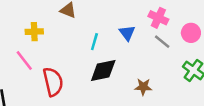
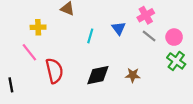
pink cross: (158, 18) -> (146, 15), turned 35
pink circle: (191, 33) -> (174, 37), moved
black diamond: (103, 70) -> (98, 75), moved

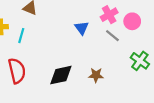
cyan line: (90, 36) -> (21, 36), moved
pink circle: (174, 37) -> (132, 21), moved

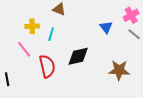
black diamond: (61, 75) -> (78, 56), moved
brown star: (96, 75) -> (119, 70), size x1.5

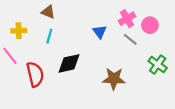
cyan line: (51, 34) -> (49, 36), moved

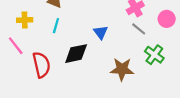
pink circle: (150, 25) -> (167, 19), moved
blue triangle: (100, 32) -> (101, 32), moved
green cross: (158, 65) -> (154, 55), moved

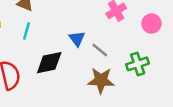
gray line: (139, 29) -> (100, 50), moved
green cross: (154, 55) -> (138, 64), turned 36

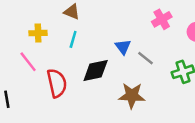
brown star: (101, 80) -> (132, 96), moved

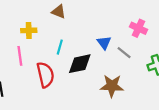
pink cross: (162, 19) -> (138, 28), moved, turned -35
cyan line: (73, 39) -> (60, 47), moved
pink line: (28, 62) -> (20, 56), turned 30

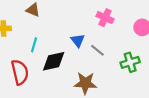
pink cross: (138, 28) -> (105, 18), moved

